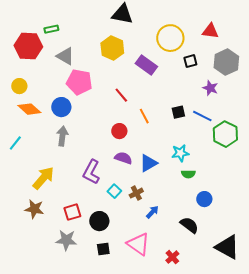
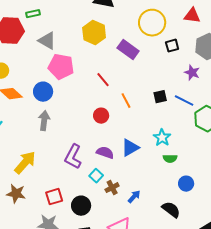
cyan star: (180, 153) -> (162, 138), turned -30
purple semicircle: (123, 158) -> (105, 153), moved
brown cross: (136, 193) -> (112, 188), moved

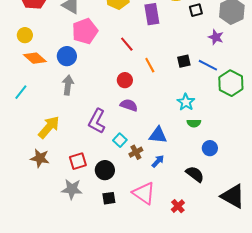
purple rectangle: (128, 50) -> (152, 14), turned 45
pink pentagon: (61, 67) -> (85, 31), turned -30
blue triangle: (130, 148) -> (158, 135), moved, turned 36
purple semicircle: (105, 153) -> (129, 105), moved

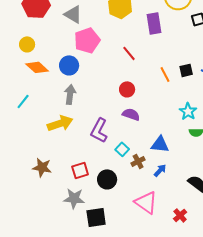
orange line: (150, 65) -> (165, 74), moved
yellow arrow: (49, 127) -> (60, 123), moved, turned 30
black square: (109, 198) -> (96, 217), moved, size x1.5

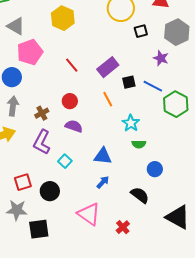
purple rectangle: (154, 23) -> (108, 67), moved, turned 60
orange line: (165, 74) -> (108, 99), moved
brown cross: (138, 161) -> (42, 113), moved

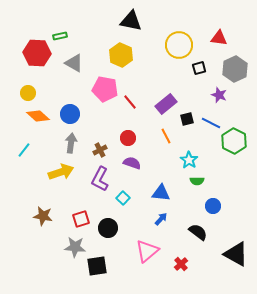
pink pentagon: (30, 52) -> (105, 89), moved, turned 30
pink triangle: (89, 214) -> (147, 251), turned 45

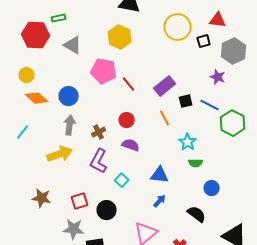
black square: (199, 68) -> (204, 41), moved

